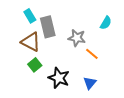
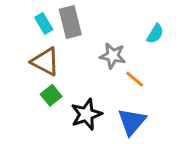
gray rectangle: (48, 27) -> (70, 22), moved
black star: (59, 78) -> (86, 114), turned 30
blue triangle: (90, 83) -> (132, 122), size x1.5

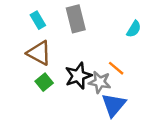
gray rectangle: (70, 22) -> (76, 19), moved
gray star: (113, 56) -> (100, 82), moved
black star: (86, 114) -> (78, 76), moved

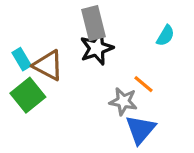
cyan rectangle: (38, 20) -> (22, 59), moved
black star: (78, 76) -> (97, 48), moved
green square: (44, 82) -> (28, 95), moved, size x1.5

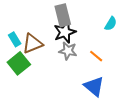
brown triangle: (48, 65) -> (32, 44), turned -50
gray star: (123, 101) -> (68, 51), moved
blue triangle: (140, 129) -> (94, 86), turned -30

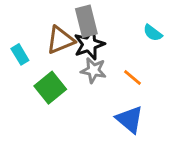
cyan semicircle: (111, 24) -> (153, 33), turned 96
brown triangle: (32, 44) -> (60, 40), moved
green square: (19, 63) -> (50, 88), moved

